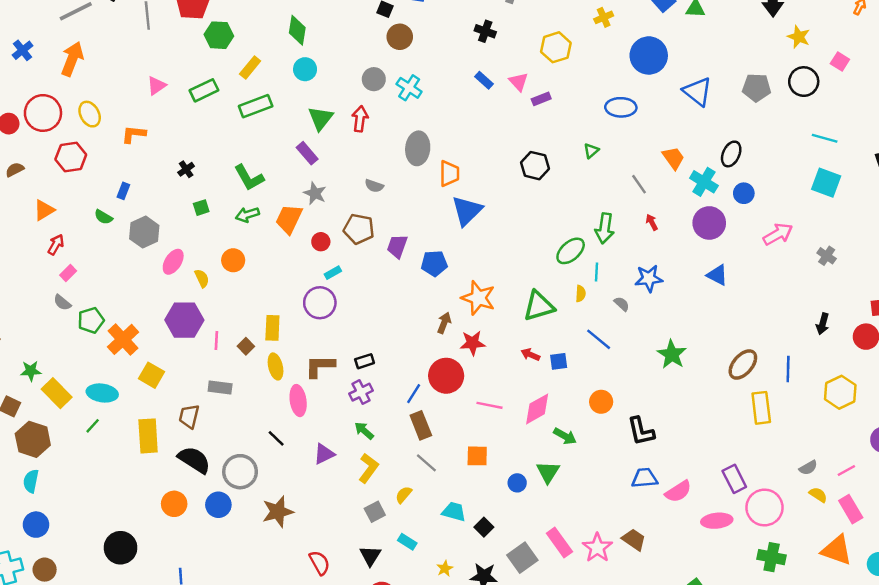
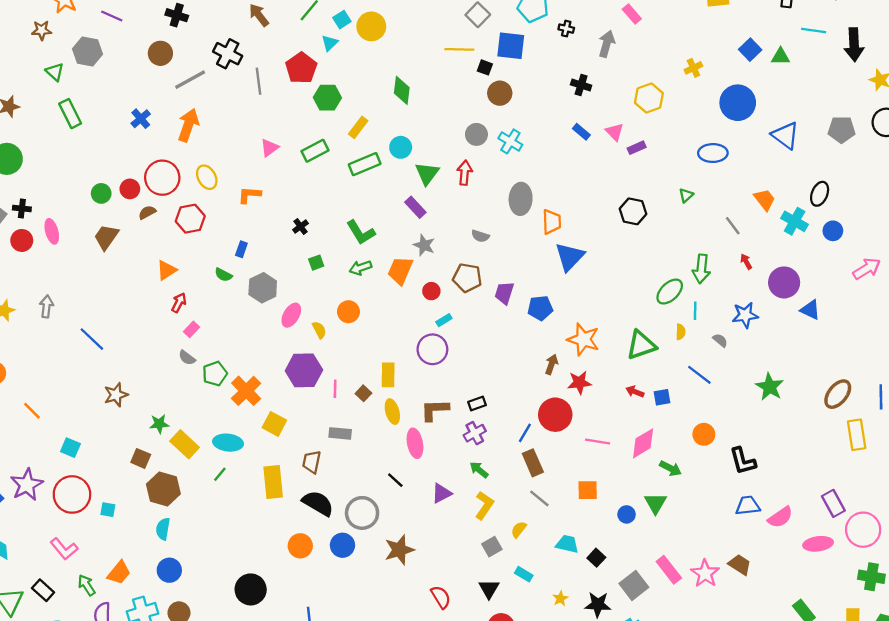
cyan circle: (305, 69) -> (401, 147), moved
brown semicircle: (15, 170) -> (147, 212), moved
purple circle: (709, 223) -> (784, 282), moved

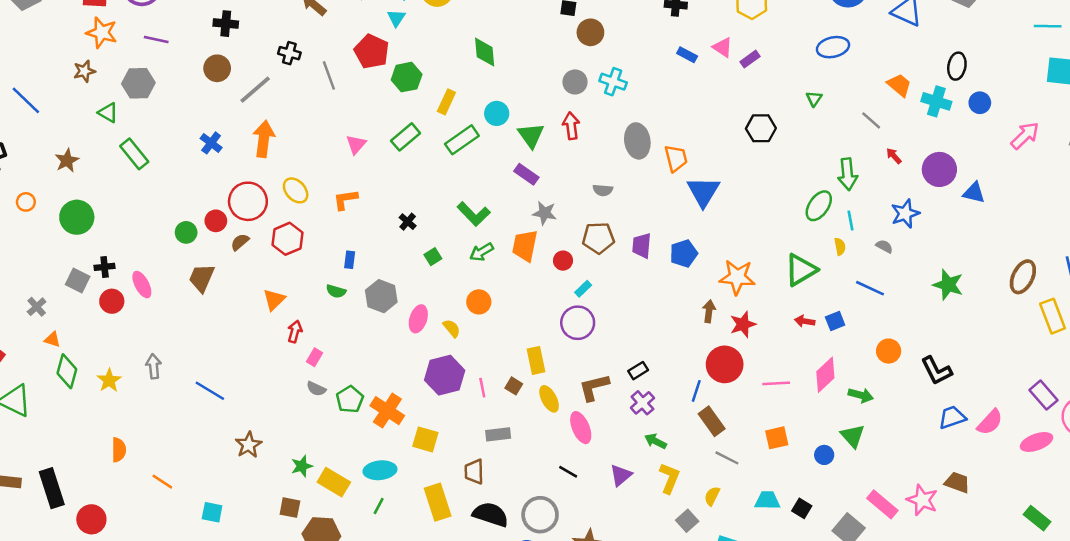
black cross: (228, 54) -> (289, 53), size x0.7

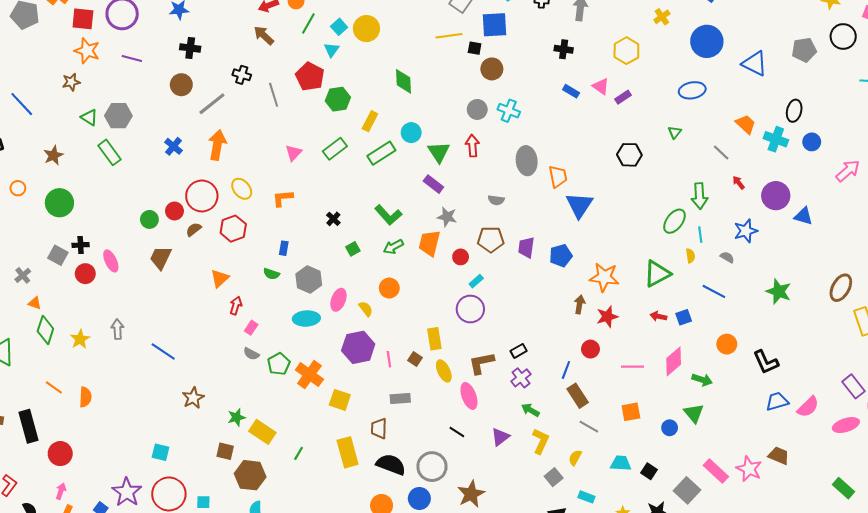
gray hexagon: (138, 83) -> (118, 116), moved
red circle: (725, 364) -> (590, 349), size x0.6
cyan ellipse: (380, 470) -> (306, 319), moved
orange line: (162, 482) -> (54, 387), moved

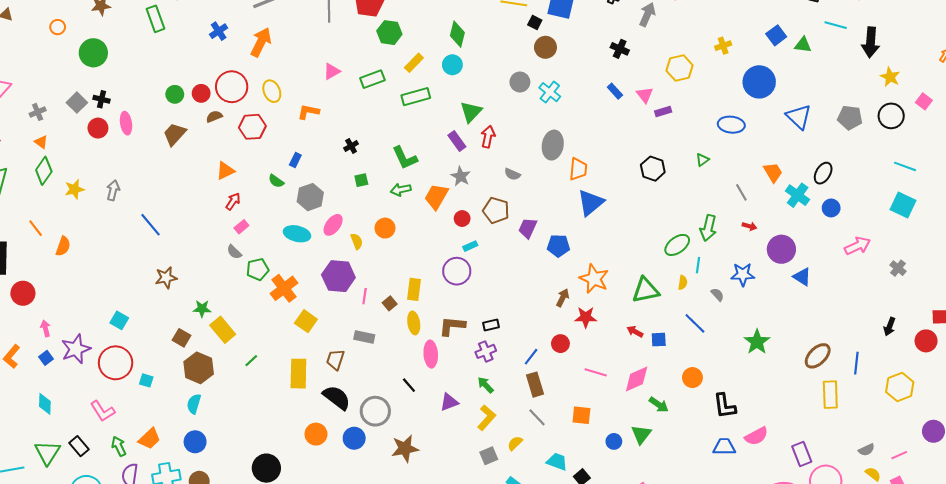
cyan circle: (411, 133) -> (452, 65), moved
red arrow: (472, 146) -> (488, 137), moved
red arrow: (739, 183) -> (749, 226), turned 128
pink semicircle: (808, 407) -> (756, 436), moved
pink arrow: (61, 491) -> (46, 328), moved, turned -49

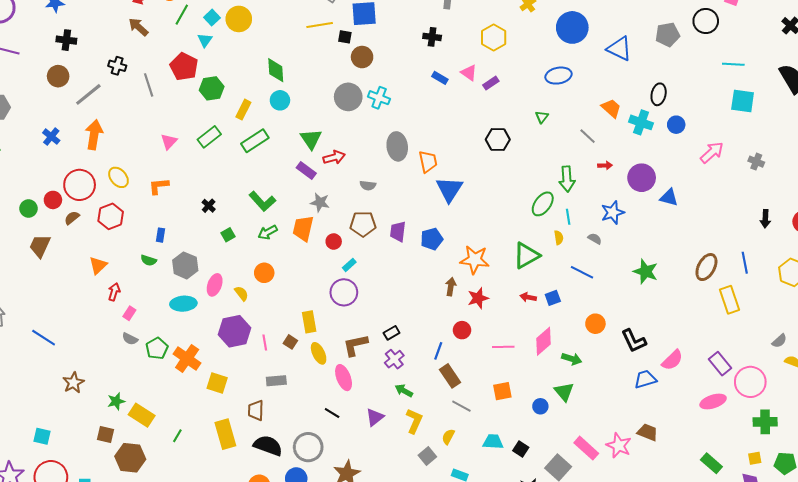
gray circle: (520, 82) -> (348, 97), size x1.4
red arrow: (488, 137) -> (334, 157), turned 80

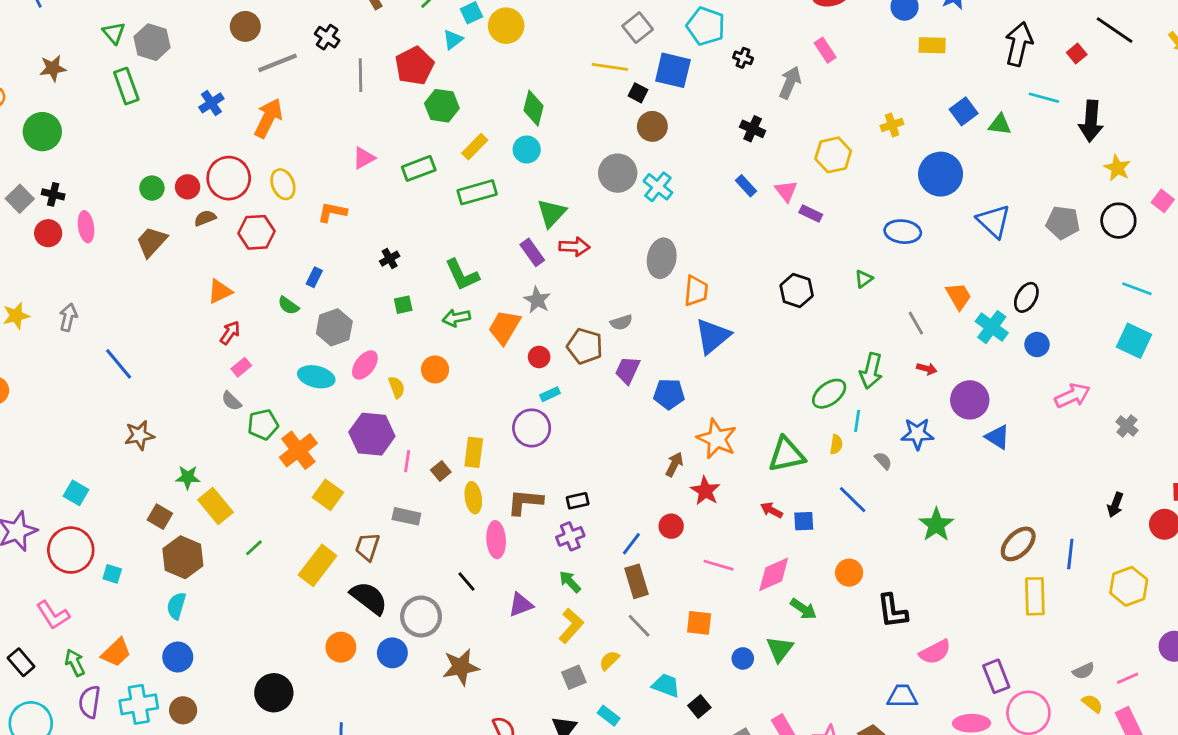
purple rectangle: (491, 83) -> (811, 214), turned 42
gray semicircle: (368, 185) -> (621, 322), moved, turned -42
red star: (478, 298) -> (705, 491), turned 30
blue trapezoid: (645, 379) -> (902, 696), moved
yellow rectangle: (225, 434) -> (318, 565), turned 36

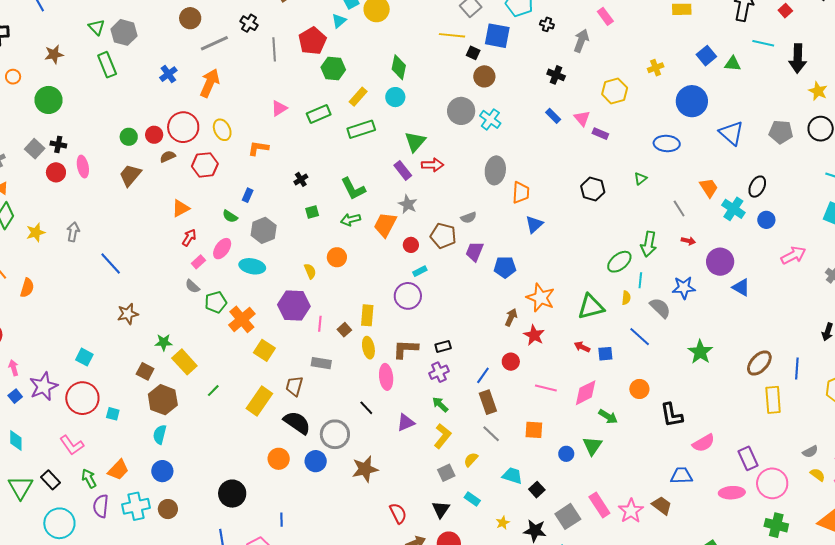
blue triangle: (713, 336) -> (534, 224), size x0.7
pink ellipse: (365, 365) -> (222, 249), moved
gray semicircle: (883, 461) -> (660, 308), size x1.6

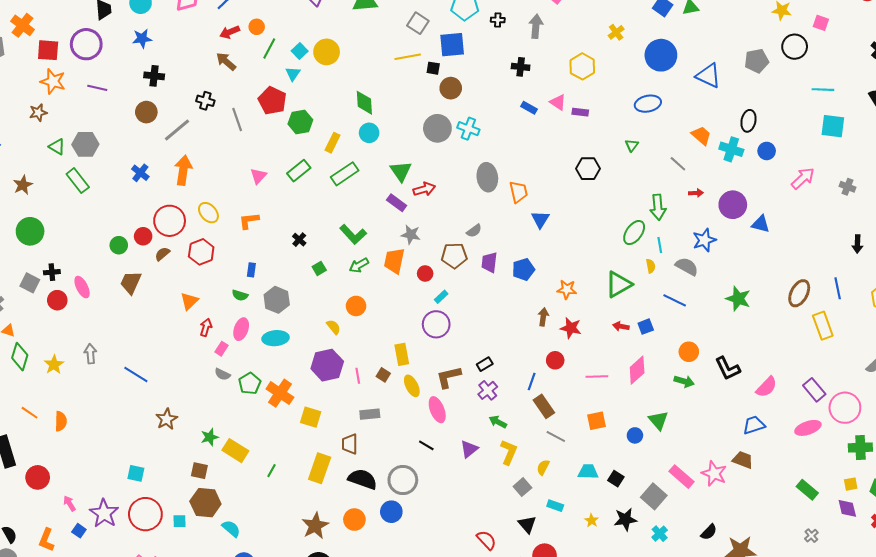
orange star: (541, 298) -> (567, 289), size x0.7
brown hexagon: (163, 400) -> (205, 503), moved
green arrow: (608, 416) -> (684, 381), moved
cyan semicircle: (160, 435) -> (231, 529), turned 132
brown star: (365, 469) -> (315, 526), moved

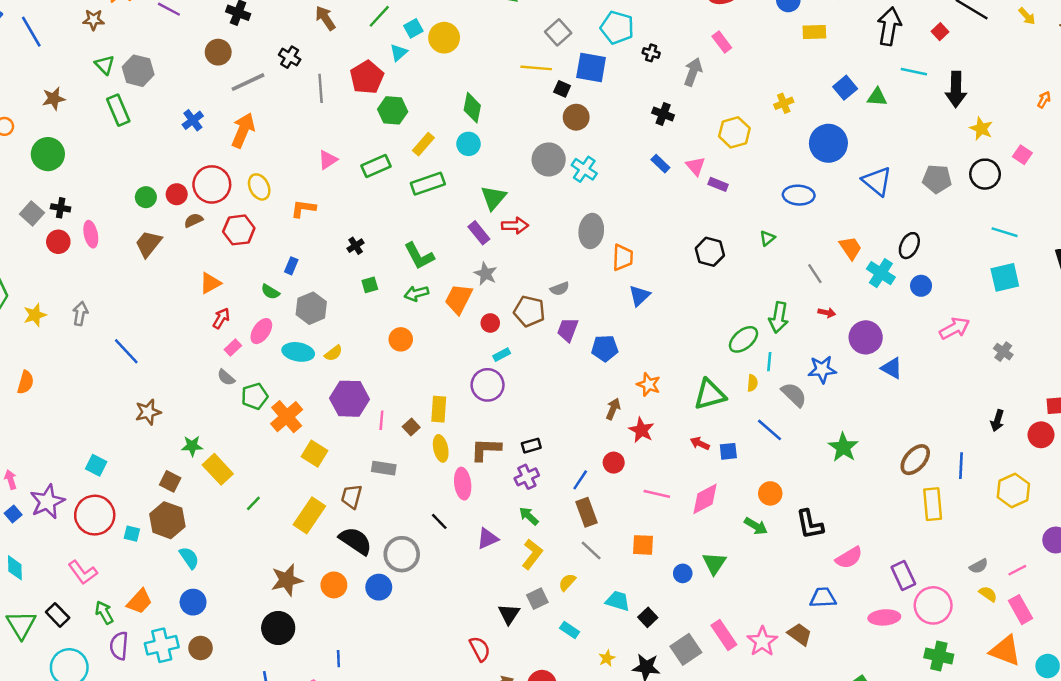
cyan square: (833, 126) -> (1005, 277), turned -35
yellow semicircle: (334, 327) -> (333, 353), moved, turned 77
black triangle: (527, 524) -> (509, 614), moved

